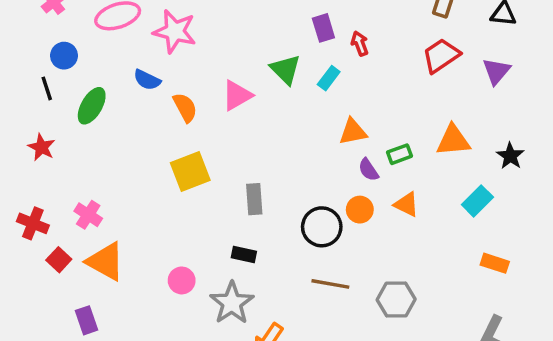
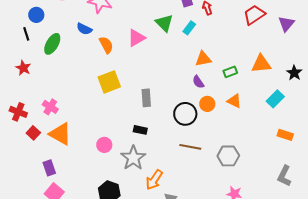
purple semicircle: (368, 170) -> (198, 82), moved

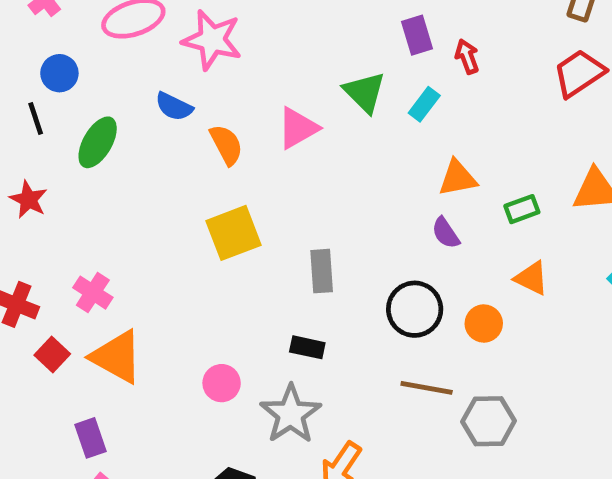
orange circle: (207, 104) -> (484, 324), moved
gray hexagon: (228, 156) -> (489, 421), moved

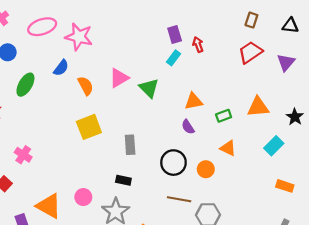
green triangle: (365, 92) -> (149, 88), moved
cyan rectangle: (424, 104) -> (173, 58), moved
blue semicircle: (174, 107) -> (61, 68), turned -78
orange triangle: (117, 357) -> (49, 206), moved

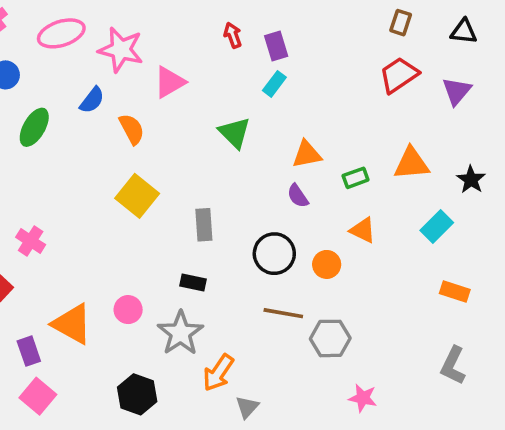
red arrow: (198, 45) -> (233, 35), moved
pink triangle: (119, 78) -> (170, 82), moved
yellow square: (89, 127) -> (137, 196), turned -30

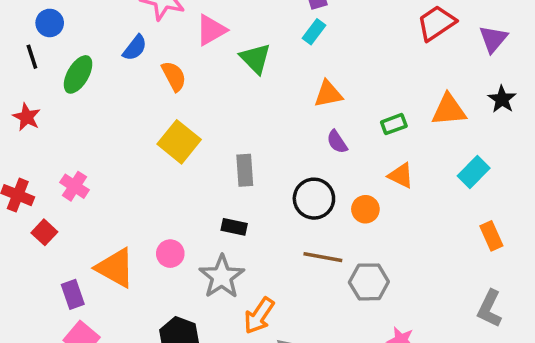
green triangle: (235, 133) -> (255, 58), moved
orange triangle: (307, 154) -> (328, 94), moved
black star: (471, 180) -> (502, 99), moved
orange rectangle: (455, 292) -> (491, 236), turned 48

